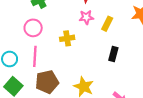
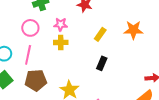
pink star: (86, 17) -> (61, 24), moved

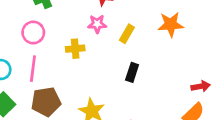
pink star: (61, 24) -> (97, 24), moved

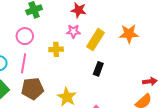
yellow rectangle: (127, 34) -> (96, 40), size x1.5

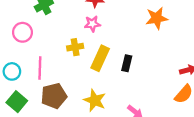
pink circle: (25, 36) -> (22, 32), moved
yellow rectangle: (96, 40) -> (100, 58), moved

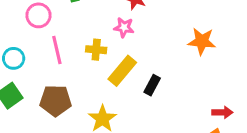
pink line: (40, 68) -> (57, 50), moved, turned -30

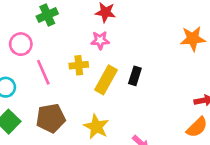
orange star: (202, 41) -> (193, 39), moved
black rectangle: (152, 85) -> (135, 76), moved

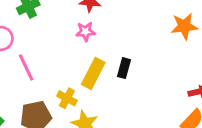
yellow cross: (79, 65) -> (67, 98), moved, turned 36

